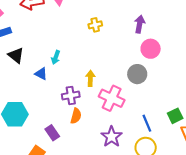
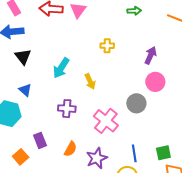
cyan arrow: (56, 57) -> (61, 68), size x1.5
blue triangle: (41, 74) -> (25, 90), moved
yellow arrow: (90, 78) -> (90, 81), moved, turned 140
orange semicircle: (76, 116) -> (70, 149), moved

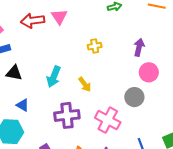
black triangle: (23, 57) -> (14, 73), turned -30
purple cross: (67, 109) -> (67, 115), size x1.4

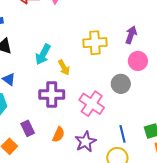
yellow cross: (95, 46) -> (95, 43), moved, size x1.6
yellow arrow: (85, 84) -> (64, 68), moved

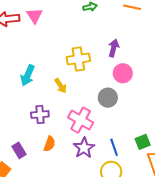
yellow arrow: (64, 68) -> (61, 86), moved
purple cross: (52, 94) -> (40, 114), size x0.7
orange semicircle: (59, 135) -> (50, 144), moved
purple star: (85, 142) -> (84, 148), moved

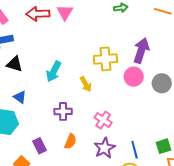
purple arrow: (114, 48) -> (141, 51), size x1.4
pink circle: (123, 73) -> (134, 77), moved
gray circle: (108, 98) -> (162, 83), moved
pink cross: (81, 120) -> (103, 120), size x0.7

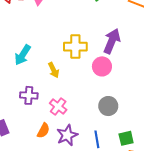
gray circle: (162, 83) -> (108, 106), moved
pink cross: (103, 120) -> (58, 107), moved
orange semicircle: (70, 141) -> (43, 131), moved

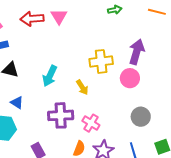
purple cross: (29, 95) -> (61, 115), size x1.4

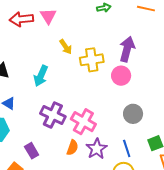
yellow arrow: (82, 87) -> (66, 47), moved
purple cross: (61, 115) -> (53, 115), turned 30
pink cross: (91, 123) -> (83, 122), size x1.4

